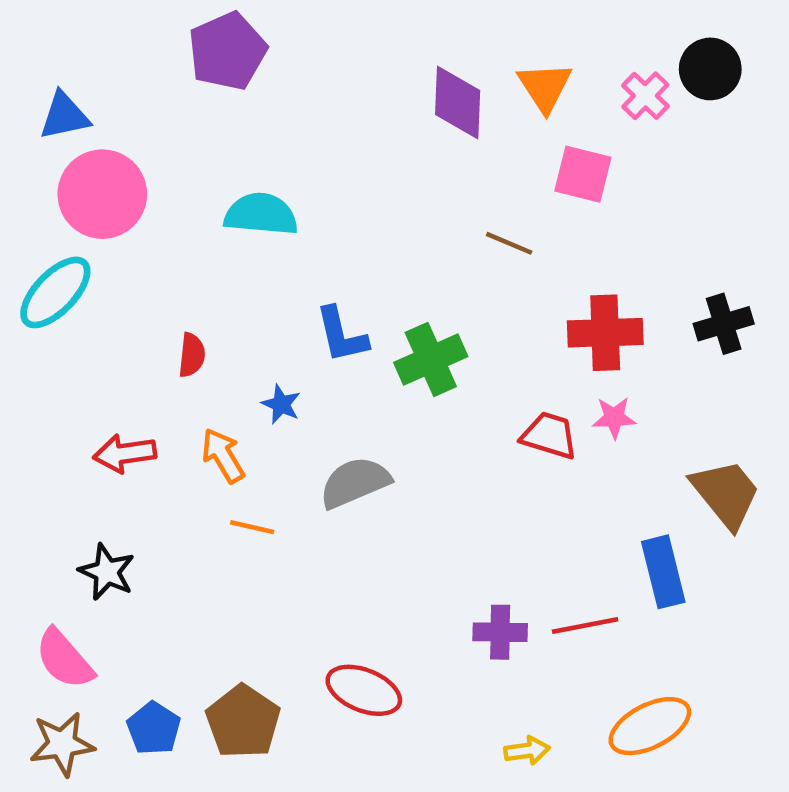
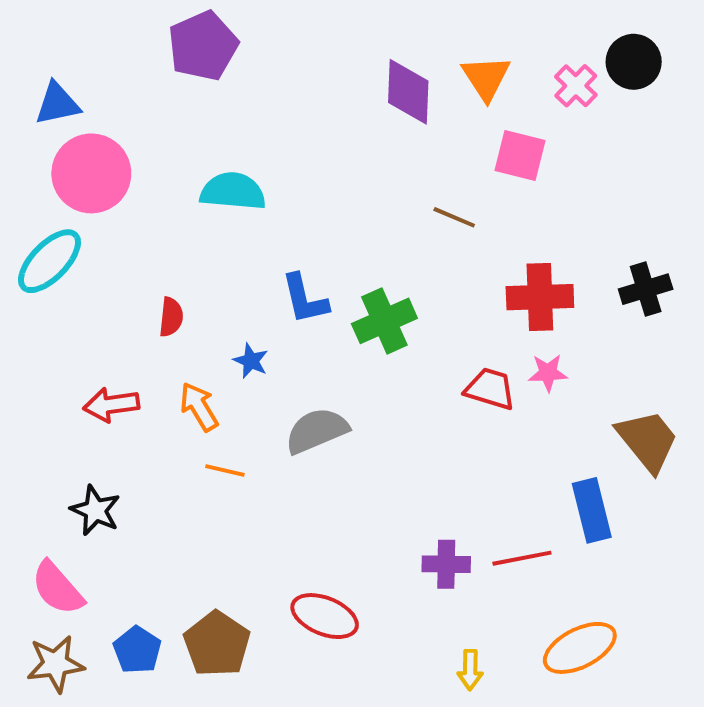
yellow arrow: (527, 751) -> (470, 670), turned 99

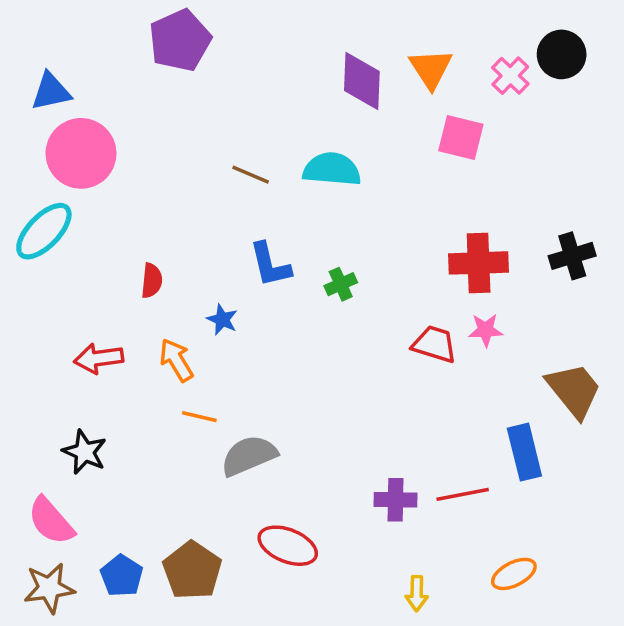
cyan semicircle: (233, 191) -> (332, 169), moved
brown line: (454, 217) -> (251, 175), moved
green cross: (384, 321) -> (341, 284), size x0.6
gray semicircle: (317, 431) -> (249, 456), moved
orange ellipse: (580, 648) -> (514, 574), size x0.7

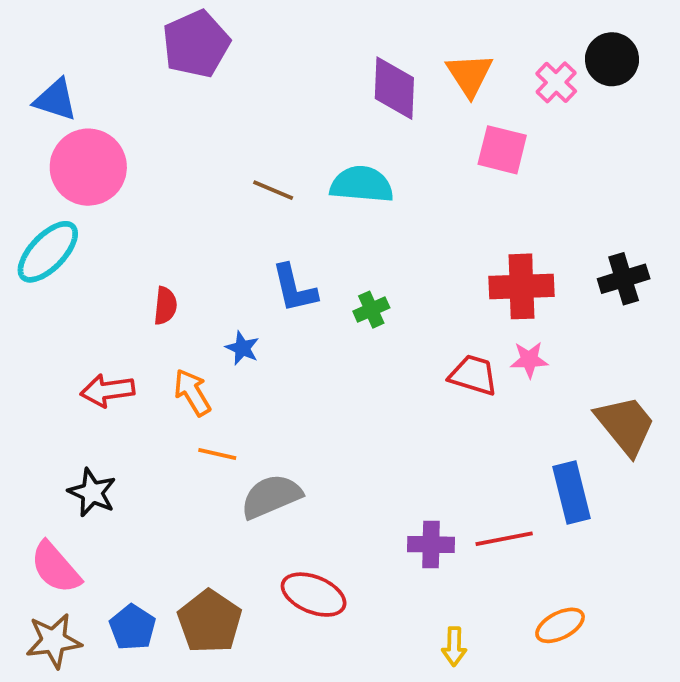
blue triangle: (51, 92) -> (56, 100), turned 30

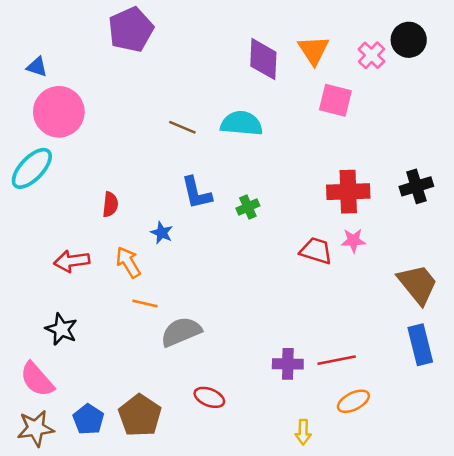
blue triangle: (56, 100) -> (37, 67), size x0.7
blue rectangle: (572, 492) -> (420, 345), moved
red ellipse: (314, 595) -> (209, 397), size x0.7
orange ellipse: (560, 625) -> (353, 401), moved

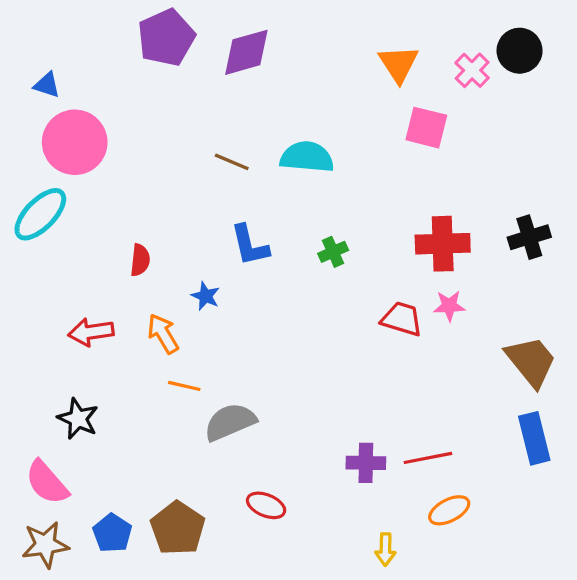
purple diamond: (263, 59) -> (246, 52), moved, turned 72
green cross: (248, 207) -> (333, 252), moved

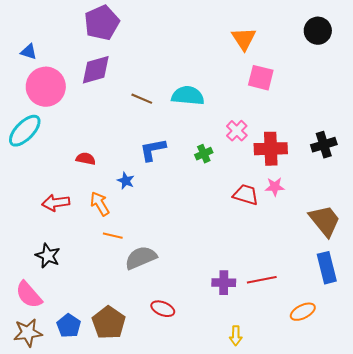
purple diamond: (246, 52) -> (96, 70), moved
pink cross: (472, 70) -> (237, 131), moved
blue L-shape: (250, 245) -> (153, 150), turned 92
red semicircle: (140, 260) -> (86, 159), turned -84
orange ellipse: (449, 510) -> (303, 312), moved

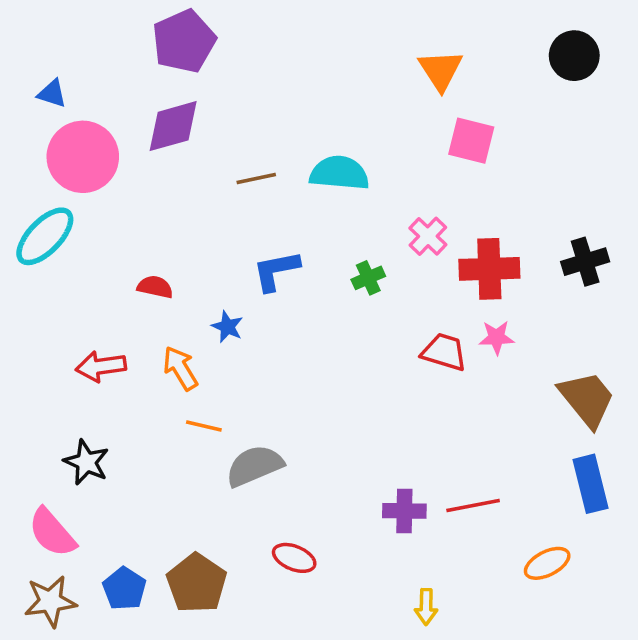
brown line: (142, 99) -> (256, 178), turned -35

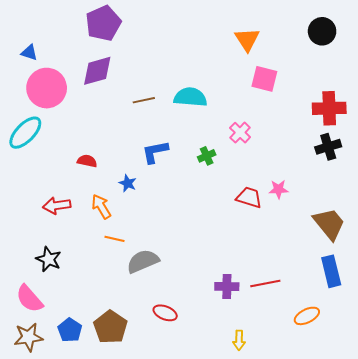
red cross: (489, 269) -> (329, 108), moved

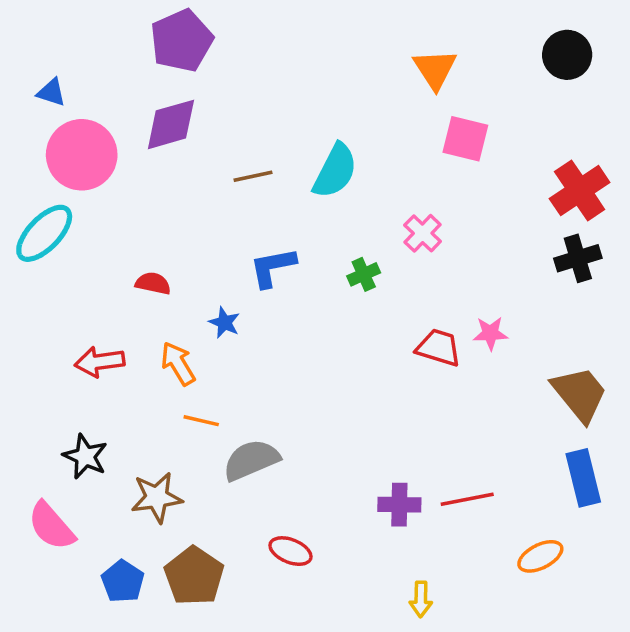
cyan semicircle: (190, 97) -> (335, 171), turned 112
red cross: (329, 108) -> (580, 190), turned -32
brown star: (28, 337) -> (157, 497), moved

